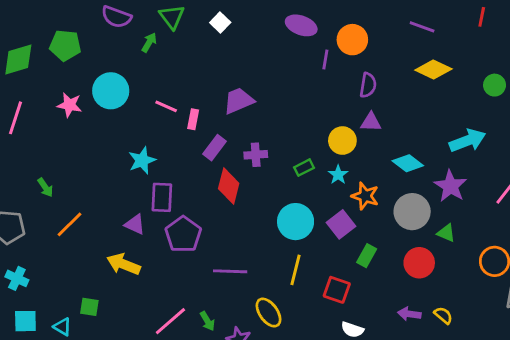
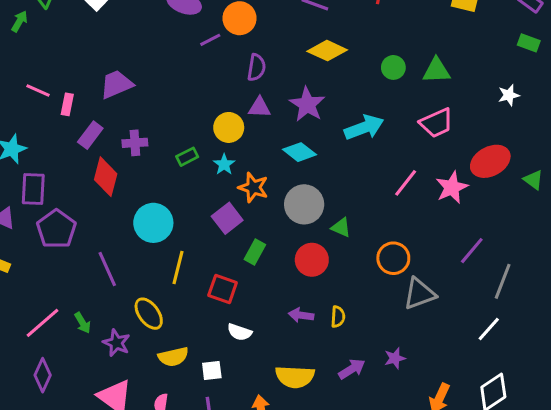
purple line: (325, 60) -> (210, 40), turned 54
purple star: (450, 186) -> (307, 104), moved
cyan circle: (296, 222) -> (153, 223), moved
purple line: (230, 271) -> (107, 269), turned 64
yellow semicircle: (443, 315) -> (338, 317), turned 54

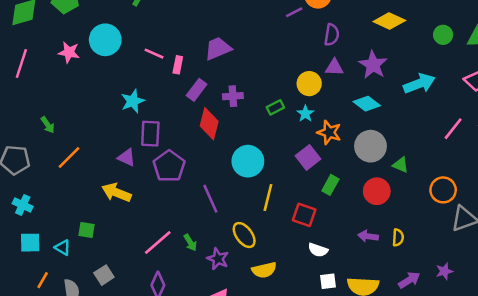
white square: (212, 371) -> (328, 281), moved

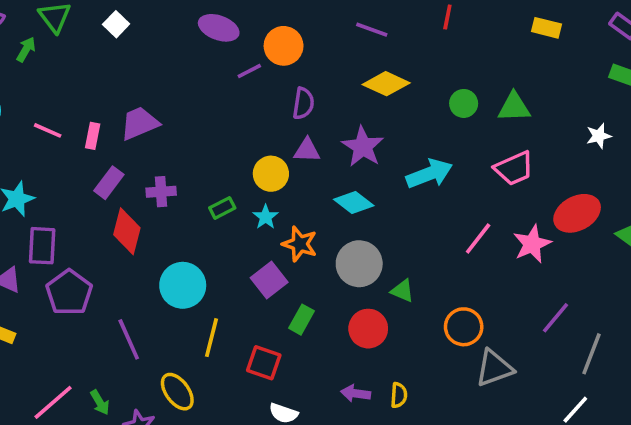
pink rectangle: (178, 65) -> (93, 136), moved

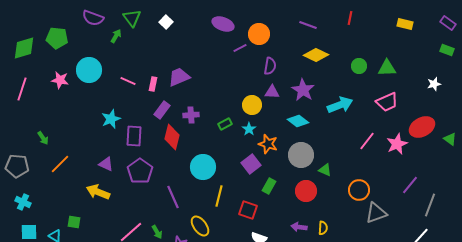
purple rectangle: (42, 246) -> (134, 136), moved

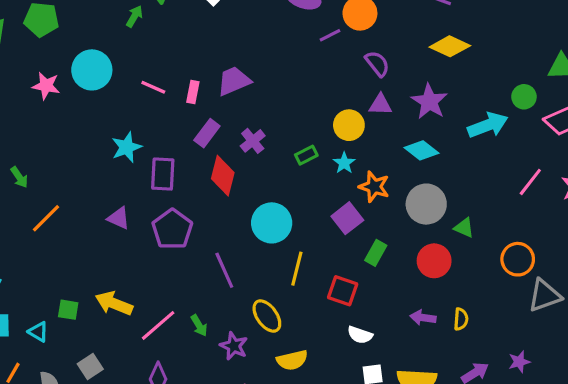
purple semicircle: (270, 66) -> (377, 64), turned -48
green circle: (359, 66) -> (524, 97), moved
purple cross: (191, 115) -> (253, 141), turned -35
yellow arrow: (98, 192) -> (114, 303), moved

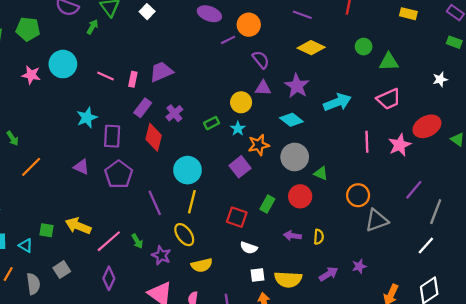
green circle: (524, 97) -> (364, 47), moved
pink line: (530, 182) -> (367, 142), turned -40
orange star: (374, 187) -> (259, 145), turned -30
green rectangle: (376, 253) -> (267, 204), moved
yellow line: (297, 269) -> (192, 202), moved

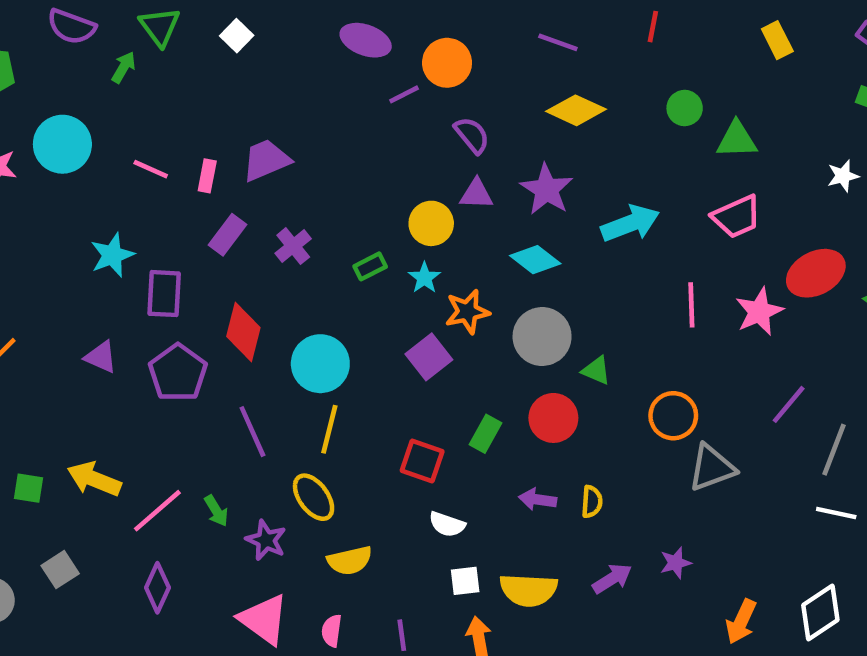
yellow rectangle: (408, 14) -> (777, 40), turned 49
red diamond: (154, 137) -> (243, 332), moved
white line: (426, 246) -> (836, 513), moved, turned 60

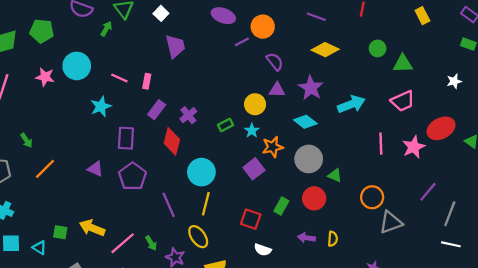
purple trapezoid: (266, 160) -> (175, 46), moved, turned 100
cyan star: (112, 255) -> (101, 106), moved
red diamond: (243, 332) -> (172, 141), moved

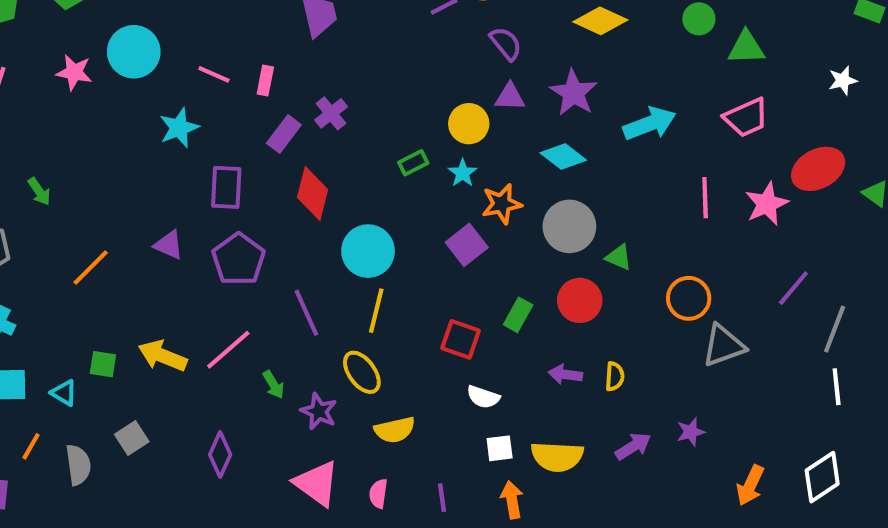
purple cross: (188, 115) -> (331, 113), moved
orange line: (45, 169) -> (91, 268), moved
pink line: (123, 243) -> (228, 350), moved
white line: (451, 244) -> (837, 387), turned 72

